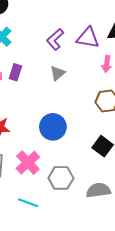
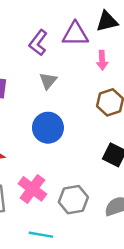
blue circle: (53, 127) -> (48, 128), moved

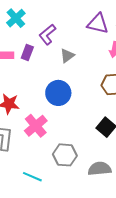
purple L-shape: (38, 43) -> (47, 34), moved
pink cross: (32, 189) -> (36, 126), moved

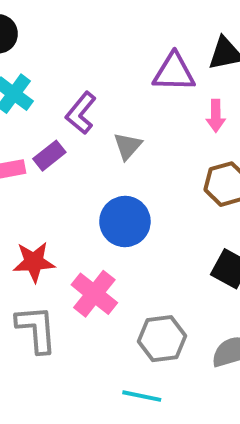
purple rectangle: (27, 52) -> (49, 156), turned 42
cyan line: (32, 177) -> (142, 396), moved

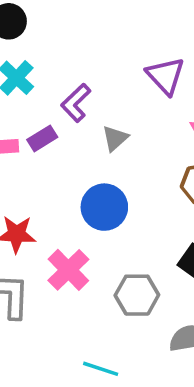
purple triangle: (174, 72) -> (165, 76), turned 39
gray hexagon: (162, 339) -> (137, 295), moved

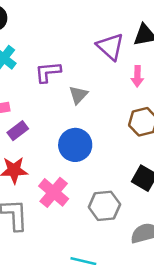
purple L-shape: (76, 103) -> (48, 72), turned 44
purple rectangle: (42, 138) -> (18, 131), moved

